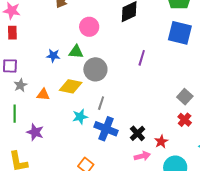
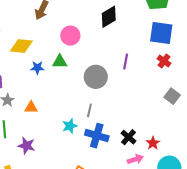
gray circle: (95, 69) -> (96, 77), moved
yellow diamond: (71, 86) -> (21, 46), moved
red cross: (185, 120) -> (164, 61), moved

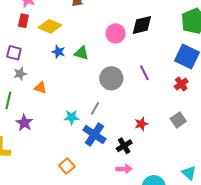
pink circle: (70, 36) -> (115, 33), moved
purple line: (126, 62) -> (144, 73), turned -56
red star: (153, 143) -> (141, 124), moved

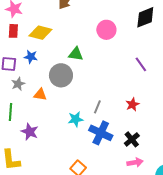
black diamond: (142, 25) -> (145, 17), moved
blue star: (58, 52) -> (31, 57), moved
gray circle: (111, 78) -> (61, 75), moved
red star: (141, 124) -> (132, 104), moved

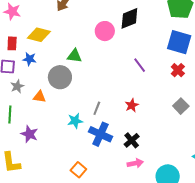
black diamond: (145, 17) -> (129, 18), moved
red rectangle: (13, 31) -> (12, 43), moved

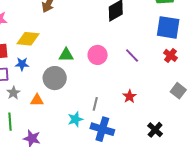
pink circle: (105, 31) -> (98, 55), moved
black cross: (132, 140) -> (155, 130), moved

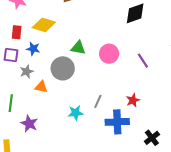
gray star: (13, 93) -> (27, 71), moved
blue cross: (102, 129) -> (117, 122), moved, turned -30

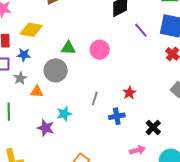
purple line: (143, 61) -> (141, 30), moved
cyan star: (76, 113) -> (64, 114), moved
blue cross: (117, 122) -> (117, 116), size x0.7
purple star: (29, 124) -> (46, 128), moved

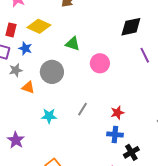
green triangle: (68, 48) -> (73, 44), moved
blue cross: (117, 116) -> (115, 135), moved
purple star: (46, 128) -> (16, 140), moved

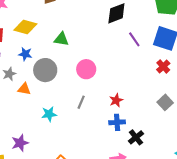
blue star: (25, 48) -> (25, 54), moved
pink circle: (100, 63) -> (86, 69), moved
purple star: (16, 140) -> (20, 143), turned 30

